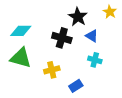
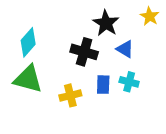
cyan diamond: (21, 31) -> (28, 42), turned -50
blue rectangle: (76, 86) -> (103, 85), moved, turned -56

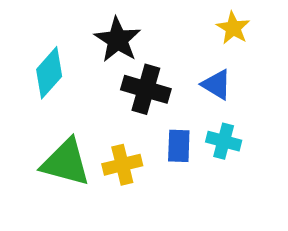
yellow star: (150, 16) -> (233, 28), moved
black star: (106, 23) -> (118, 40), moved
green triangle: (28, 79) -> (66, 162), moved

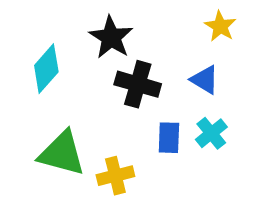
cyan cross: (224, 141) -> (211, 133), turned 36
yellow cross: (122, 165) -> (115, 176), moved

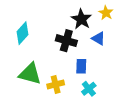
black star: (111, 37) -> (81, 19), moved
cyan cross: (211, 133) -> (89, 89), moved

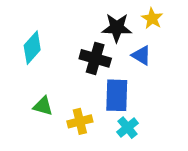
black star: (81, 19) -> (117, 28), turned -30
blue rectangle: (81, 66) -> (117, 95), size x1.5
green triangle: (30, 74) -> (43, 106), size x0.6

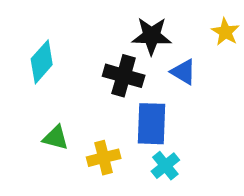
yellow star: (152, 18) -> (225, 32), moved

